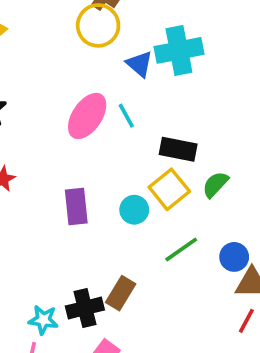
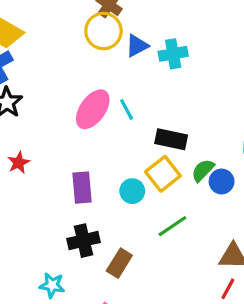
cyan cross: (179, 50) -> (173, 54), size x0.7
blue triangle: (139, 64) -> (137, 46), moved, turned 50
blue circle: (234, 257) -> (222, 182), moved
black cross: (85, 308) -> (84, 241), moved

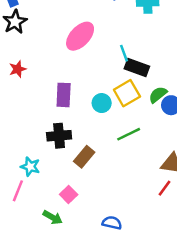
cyan line: (127, 109) -> (124, 53), moved

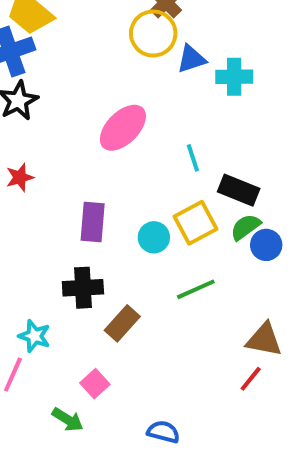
black rectangle: (137, 67) -> (239, 190), moved

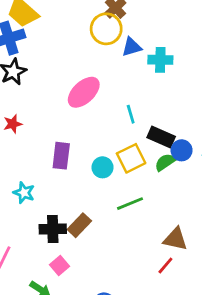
blue circle: (266, 245) -> (182, 150), moved
black cross: (83, 288) -> (53, 229), moved
cyan star: (34, 336) -> (24, 193), moved

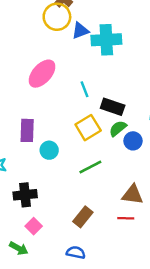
cyan cross: (160, 60) -> (106, 40), size x1.4
blue circle: (182, 150) -> (133, 141), moved
cyan circle: (103, 167) -> (49, 150), moved
brown rectangle: (79, 225) -> (83, 217), moved
red line: (165, 265) -> (126, 218), turned 56

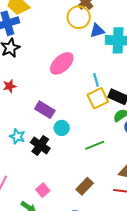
yellow square: (88, 128) -> (98, 98), moved
purple rectangle: (27, 130) -> (45, 110), turned -66
black cross: (25, 195) -> (40, 145), moved, turned 36

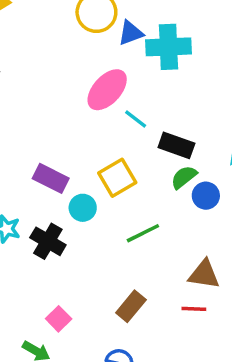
pink ellipse: (62, 63) -> (107, 90), moved
cyan line: (96, 80) -> (136, 119), turned -32
yellow square: (98, 98) -> (117, 178), moved

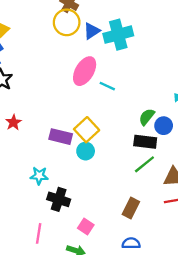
black rectangle: (176, 145) -> (145, 142), moved
yellow square: (117, 178) -> (87, 130), moved
green line: (143, 233) -> (144, 164), moved
black cross: (48, 241) -> (59, 199), moved

